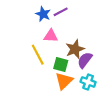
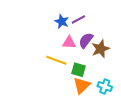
brown star: (75, 49) -> (101, 49), moved
yellow line: (38, 55) -> (56, 60), turned -42
purple semicircle: (85, 60) -> (86, 40), moved

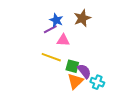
purple line: (78, 19) -> (50, 29), moved
purple semicircle: (86, 40) -> (84, 71), moved, turned 105
brown star: (101, 49) -> (82, 18), moved

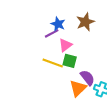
pink triangle: (63, 40) -> (65, 45), turned -40
green square: (72, 66) -> (70, 61), moved

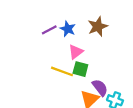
purple line: (52, 33) -> (49, 30), moved

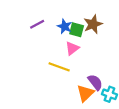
purple line: (49, 30) -> (37, 24), moved
green square: (80, 69) -> (77, 30), moved

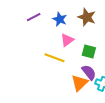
brown star: (93, 24) -> (87, 17), turned -30
green square: (77, 30) -> (89, 52), moved

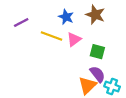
purple line: (34, 17) -> (21, 23), moved
yellow line: (55, 58) -> (51, 36), moved

